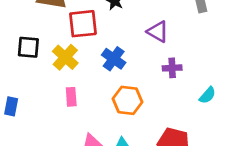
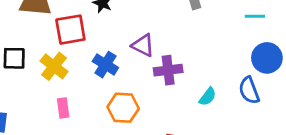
purple triangle: (158, 32) -> (143, 45), moved
purple cross: (172, 68) -> (168, 70), size x1.4

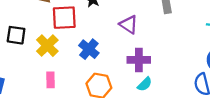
purple triangle: (143, 45) -> (129, 25), moved
cyan semicircle: (208, 97) -> (145, 84), moved

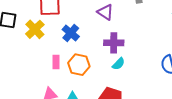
pink rectangle: (51, 80) -> (56, 62), moved

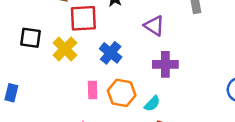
cyan semicircle: (118, 64) -> (152, 104), moved

